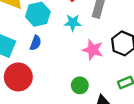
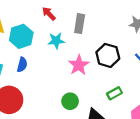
pink star: (93, 50) -> (79, 65), turned 30

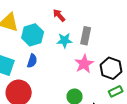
gray rectangle: (80, 24) -> (86, 36), moved
black hexagon: (108, 55) -> (111, 68), moved

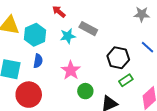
gray rectangle: (86, 36) -> (88, 29), turned -66
pink star: (84, 64) -> (71, 70), moved

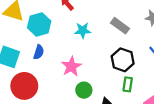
gray rectangle: (88, 29) -> (120, 26), moved
cyan star: (68, 36) -> (83, 30), moved
green rectangle: (126, 80) -> (128, 84), turned -56

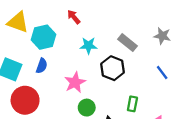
black hexagon: (123, 60) -> (113, 68), moved

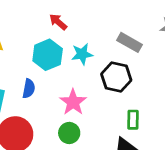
cyan hexagon: (44, 37) -> (48, 55), moved
green rectangle: (132, 104) -> (133, 120), moved
green circle: (87, 108) -> (69, 133), moved

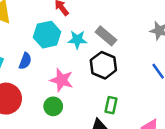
gray rectangle: (129, 42) -> (106, 36), moved
pink star: (73, 102) -> (62, 80), turned -30

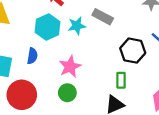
black hexagon: (103, 65) -> (133, 51), moved
pink star: (62, 80) -> (70, 67), turned -30

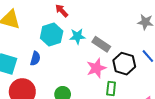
gray rectangle: (103, 17) -> (101, 44), moved
pink star: (70, 67) -> (96, 68), moved

